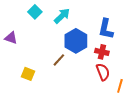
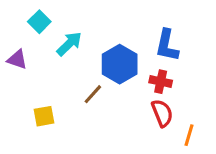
cyan square: (35, 12) -> (39, 22), moved
cyan arrow: (62, 16) -> (69, 44), moved
yellow square: (28, 74) -> (44, 116), turned -32

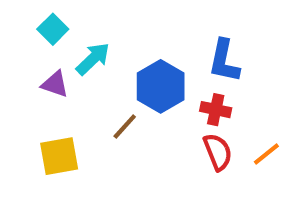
purple triangle: (17, 59) -> (55, 84), moved
yellow square: (44, 116) -> (59, 156), size x1.4
orange line: (189, 135) -> (266, 154), moved, turned 35

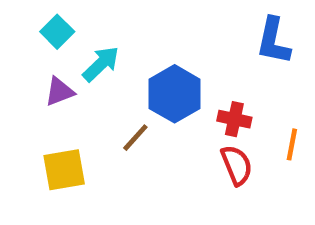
blue L-shape: (224, 61) -> (273, 41), moved
purple triangle: (55, 84) -> (59, 92), turned -40
orange line: (266, 154) -> (292, 144), moved, turned -40

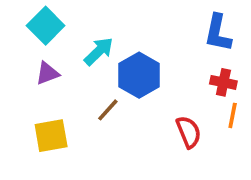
cyan square: (57, 32) -> (46, 26), size x1.4
cyan arrow: (101, 64) -> (99, 51), moved
red cross: (234, 119) -> (223, 82), moved

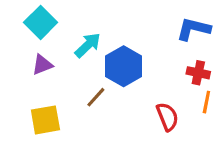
blue L-shape: (218, 33) -> (193, 29), turned 92

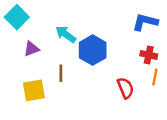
cyan square: (41, 22) -> (17, 17), moved
cyan arrow: (88, 45) -> (66, 34), turned -100
brown line: (96, 97) -> (61, 73), moved, turned -42

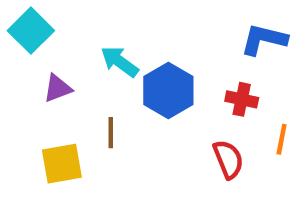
red cross: (149, 55) -> (242, 99), moved

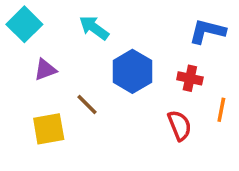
cyan arrow: (120, 62) -> (94, 28), moved
brown line: (111, 133) -> (87, 104), turned -45

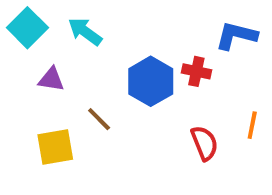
cyan arrow: (94, 28) -> (85, 32), moved
purple triangle: (45, 70) -> (51, 79), turned 30
red cross: (190, 78) -> (196, 71), moved

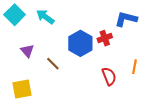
red cross: (196, 71) -> (105, 38), turned -32
purple triangle: (51, 79) -> (27, 51), moved, turned 40
yellow square: (55, 147) -> (22, 89), moved

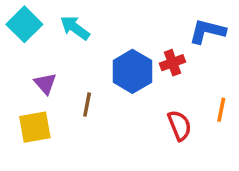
brown line: (53, 64) -> (87, 104), turned 56
yellow square: (22, 89) -> (35, 127), moved

